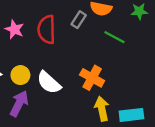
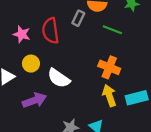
yellow circle: (20, 75) -> (31, 64), moved
orange cross: (92, 78) -> (109, 67), moved
purple arrow: (19, 103) -> (34, 100), turned 50

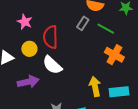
gray rectangle: (78, 18) -> (83, 23), moved
red semicircle: (51, 31) -> (51, 37), moved
orange cross: (109, 67) -> (114, 55), moved

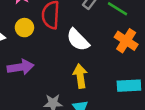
white semicircle: (52, 65) -> (78, 40), moved
yellow arrow: (95, 87) -> (80, 76), moved

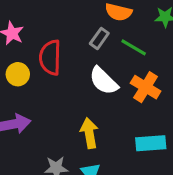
white semicircle: (78, 40) -> (104, 81), moved

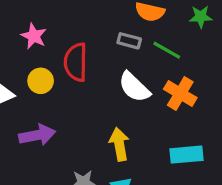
gray rectangle: (99, 38) -> (129, 41), turned 70

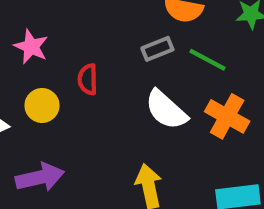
gray rectangle: (129, 41) -> (157, 49), turned -35
red semicircle: (76, 62) -> (88, 79), size x0.6

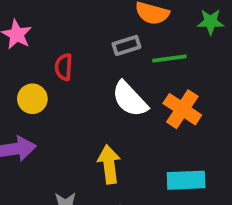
green line: (207, 60) -> (169, 58), turned -40
yellow circle: (42, 105) -> (32, 99), moved

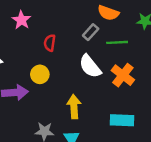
gray rectangle: (126, 45) -> (91, 32), turned -35
yellow circle: (32, 99) -> (40, 74), moved

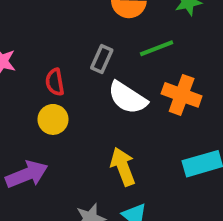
gray rectangle: (91, 32) -> (102, 59), moved
yellow circle: (40, 74) -> (53, 119), moved

